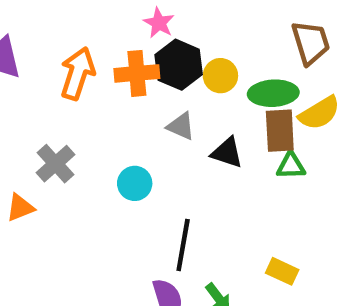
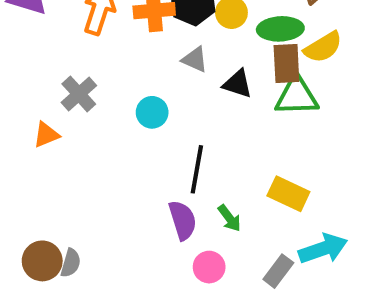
green triangle: (291, 166) -> (297, 96), size x1.6
yellow rectangle: (282, 271) -> (288, 194), size x1.4

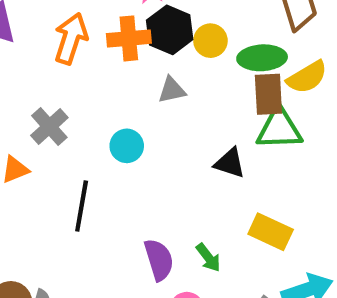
gray triangle: (195, 59) -> (172, 90), turned -36
black triangle: (238, 84) -> (230, 163), moved
black line: (197, 169) -> (82, 206), moved

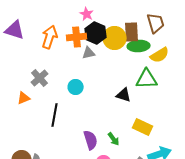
yellow circle: (210, 41) -> (115, 38), size x1.5
gray triangle: (172, 90) -> (89, 53), moved
brown rectangle: (268, 94) -> (132, 32), moved

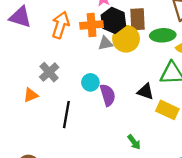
brown rectangle: (132, 32) -> (137, 19), moved
yellow circle: (115, 38) -> (126, 39), moved
yellow rectangle: (143, 127) -> (167, 110), moved
purple semicircle: (91, 140) -> (108, 95), moved

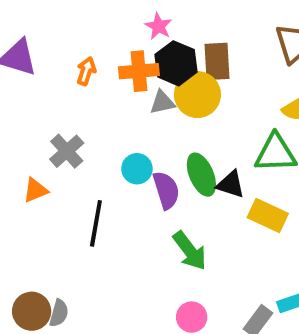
orange arrow: (61, 25) -> (86, 71), size x0.6
green ellipse: (163, 35) -> (201, 175), moved, turned 70
green arrow: (134, 142) -> (190, 251), moved, size x1.5

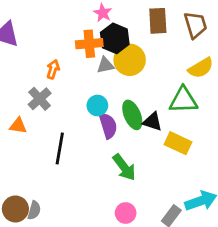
brown rectangle: (217, 61) -> (158, 21), moved
orange arrow: (86, 71) -> (53, 69), moved
cyan circle: (137, 169) -> (97, 106), moved
orange triangle: (35, 190) -> (18, 126), turned 30

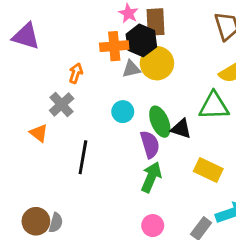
brown rectangle: (158, 21) -> (156, 22), moved
orange triangle: (18, 126) -> (39, 133), turned 30
purple semicircle: (108, 126) -> (150, 144), moved
yellow rectangle: (178, 143) -> (208, 170), moved
green arrow: (124, 167) -> (151, 177), turned -120

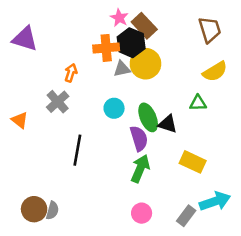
brown rectangle: (156, 22) -> (144, 26), turned -40
green triangle: (214, 106) -> (198, 103), size x0.6
orange triangle: (39, 133) -> (20, 120), moved

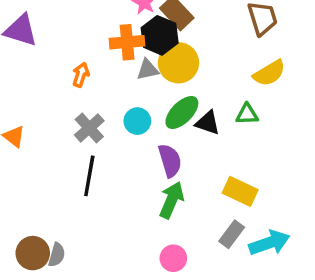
gray cross: (58, 102) -> (89, 128), moved
green ellipse: (148, 117) -> (182, 112), moved, turned 68
black triangle: (168, 124) -> (208, 123), moved
gray rectangle: (186, 216) -> (232, 234), moved

